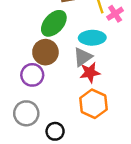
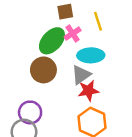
pink cross: (115, 14) -> (73, 34), moved
purple circle: (32, 75) -> (30, 112), moved

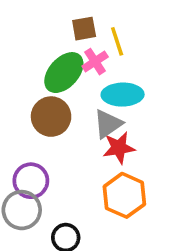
yellow line: (98, 21) -> (117, 41), moved

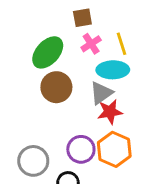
yellow line: (117, 41) -> (121, 44), moved
green ellipse: (64, 73) -> (48, 52), moved
purple circle: (31, 181) -> (81, 149), moved

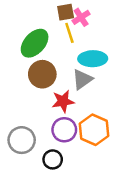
pink cross: (91, 44) -> (81, 17), moved
yellow line: (121, 44) -> (69, 33), moved
red star: (110, 112) -> (63, 101), moved

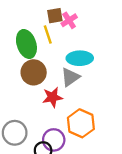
yellow line: (69, 33) -> (48, 35), moved
green ellipse: (35, 43) -> (26, 44), turned -60
purple circle: (64, 130) -> (54, 140), moved

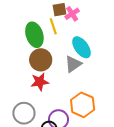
cyan ellipse: (80, 58) -> (81, 47), turned 55
red star: (53, 97) -> (40, 82), moved

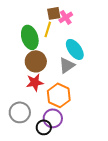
yellow line: (53, 26) -> (48, 29), turned 35
orange hexagon: (83, 105) -> (59, 95), moved

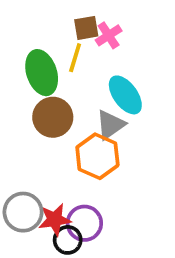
red star: (35, 82) -> (55, 220), moved
orange hexagon: (59, 95) -> (97, 156), moved

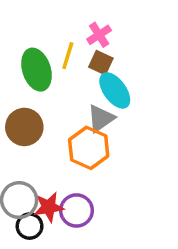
brown square: (86, 28) -> (101, 63), moved, turned 35
brown circle: (53, 117) -> (24, 127), moved
black circle: (68, 240) -> (30, 226), moved

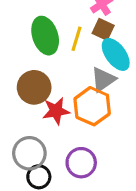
yellow line: (68, 56) -> (76, 39), moved
red star: (49, 207) -> (56, 111), moved

